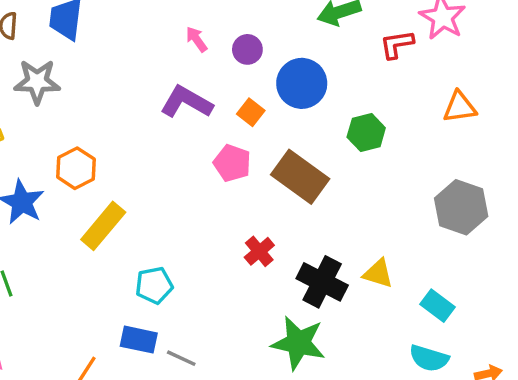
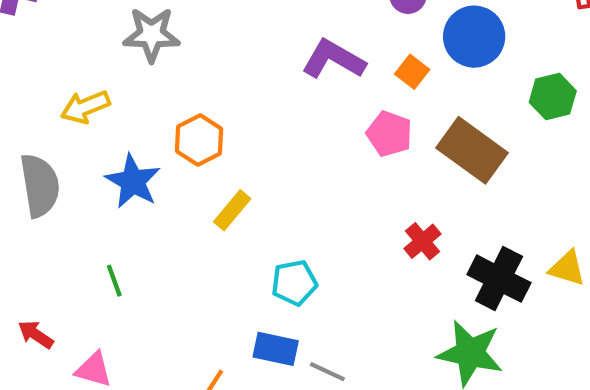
yellow rectangle: (103, 226) -> (232, 210), size x0.7

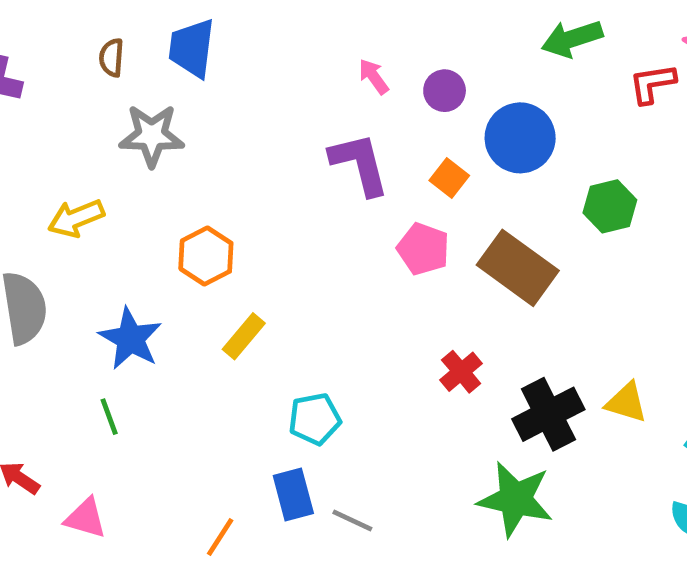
purple L-shape: (333, 59) -> (359, 164), turned 46
blue star: (133, 181) -> (130, 339), moved
black cross: (499, 279) -> (548, 414), turned 36
blue rectangle: (276, 349) -> (293, 495), turned 63

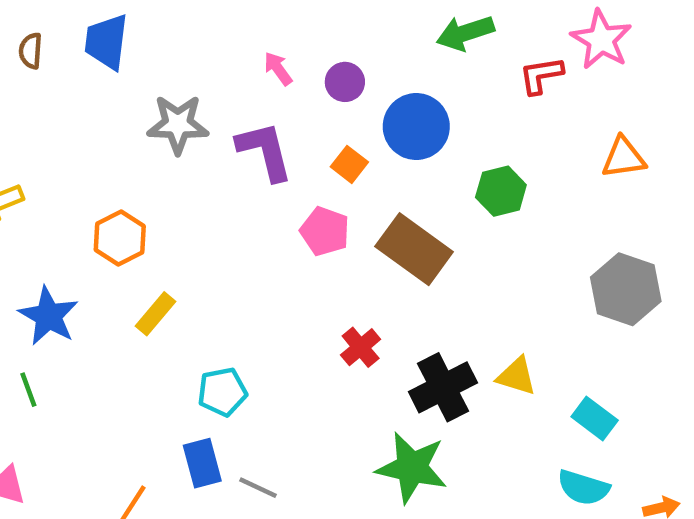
gray star: (152, 136) -> (178, 124), moved

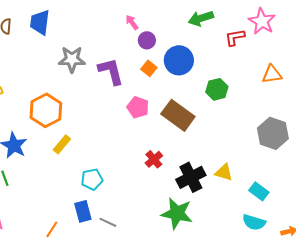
pink arrow: (278, 69) -> (132, 22), moved
orange square: (349, 164) -> (149, 68), moved
orange hexagon: (120, 238) -> (46, 110), size x1.4

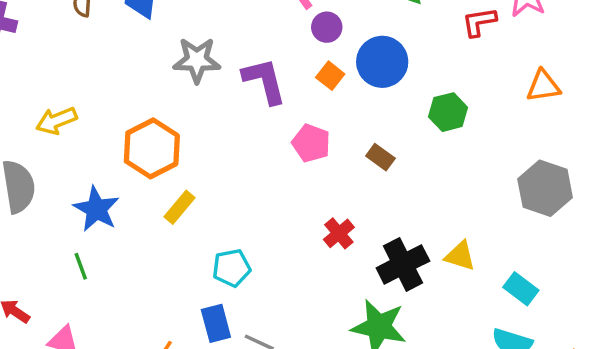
brown rectangle: (178, 115) -> (380, 157), size x0.5

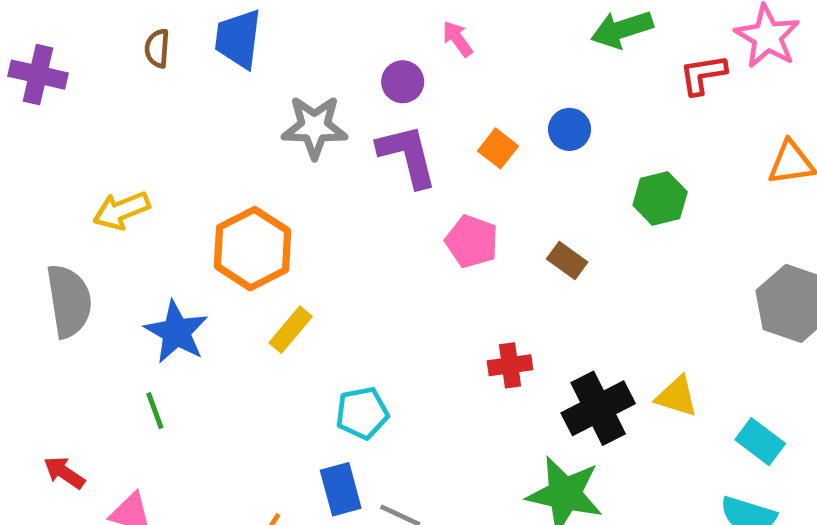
purple circle: (327, 27) -> (403, 82), moved
blue circle: (382, 62) -> (570, 129), size x0.6
red cross: (339, 233) -> (510, 365), turned 32

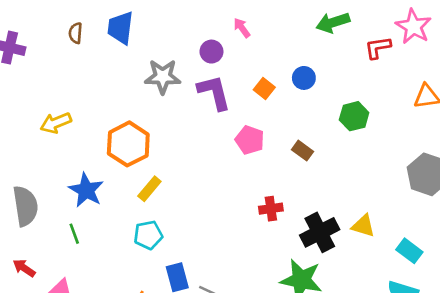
gray semicircle: (69, 301) -> (25, 206), moved
cyan pentagon: (362, 413) -> (148, 235), moved

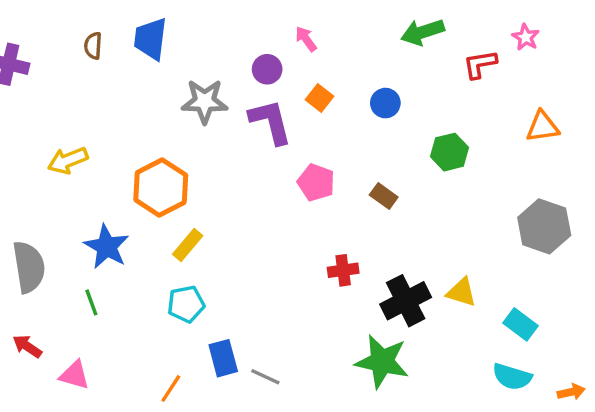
pink star: (413, 26) -> (526, 37), size x0.6
orange square: (264, 89) -> (319, 98), moved

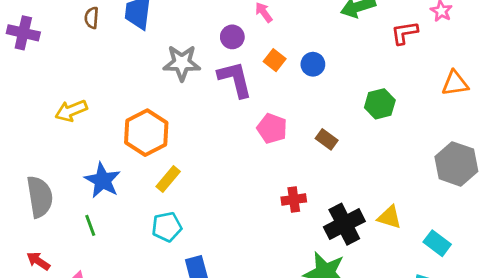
blue circle: (385, 103) -> (313, 64), moved

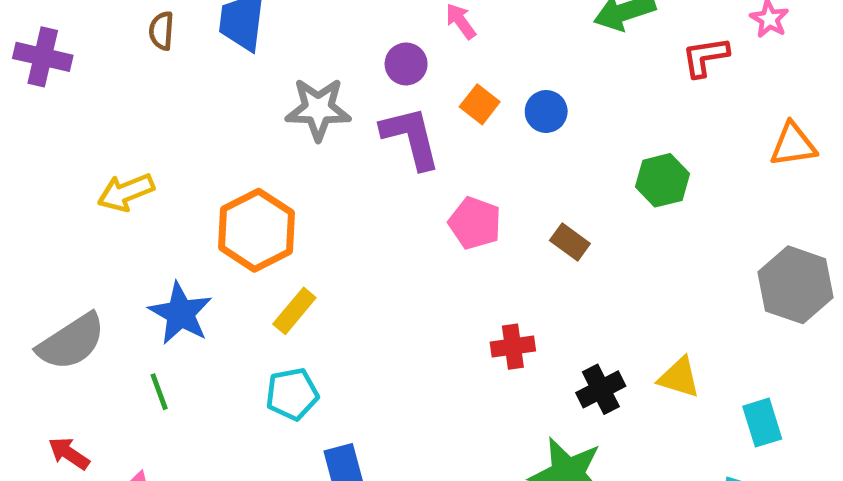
gray semicircle: (40, 197) -> (71, 342), turned 66
black cross: (344, 224) -> (601, 389), size x0.7
cyan rectangle: (437, 243) -> (762, 423), turned 36

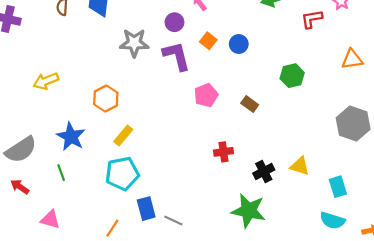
pink pentagon: (475, 223) -> (206, 95), turned 30
orange hexagon: (256, 230) -> (106, 98), size x0.7
cyan pentagon: (292, 394) -> (122, 174), size x1.4
red arrow: (69, 453) -> (20, 187), moved

